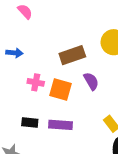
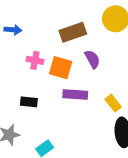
purple rectangle: (60, 125) -> (75, 95), moved

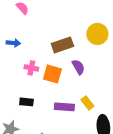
purple rectangle: (75, 95) -> (64, 107), moved
yellow rectangle: (113, 103) -> (87, 103), moved

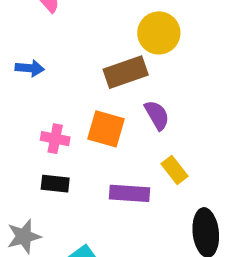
yellow circle: (97, 34) -> (159, 33), moved
pink cross: (31, 68) -> (55, 139), moved
yellow rectangle: (87, 103) -> (174, 170), moved

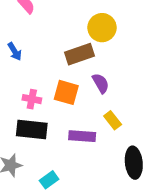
blue arrow: (30, 68) -> (15, 51), turned 54
black rectangle: (55, 184) -> (32, 130), size x1.6

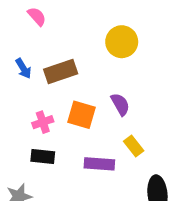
brown rectangle: (79, 54) -> (61, 72), moved
pink cross: (32, 99) -> (43, 122), turned -30
black rectangle: (32, 130) -> (43, 156), size x0.7

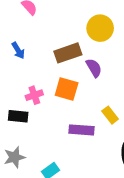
brown rectangle: (61, 72) -> (68, 53), moved
purple semicircle: (120, 104) -> (94, 68), moved
black rectangle: (43, 156) -> (18, 116), moved

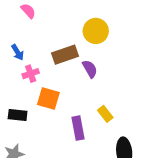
orange square: (67, 89) -> (48, 98), moved
pink cross: (34, 95) -> (31, 74), moved
purple rectangle: (81, 130) -> (78, 128), turned 75

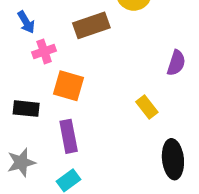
purple semicircle: (90, 69) -> (176, 63), moved, turned 48
purple rectangle: (78, 128) -> (69, 136), moved

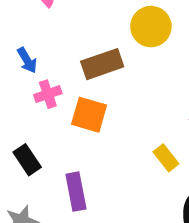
orange square: (69, 86) -> (89, 115), moved
black rectangle: (26, 109) -> (27, 160), turned 50

